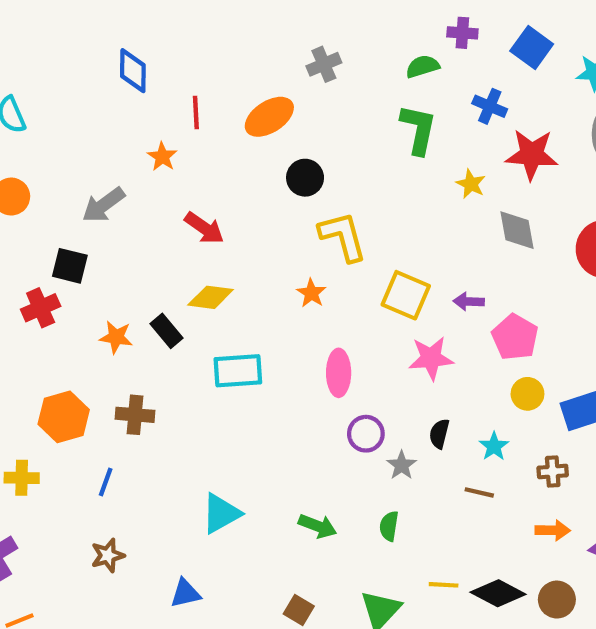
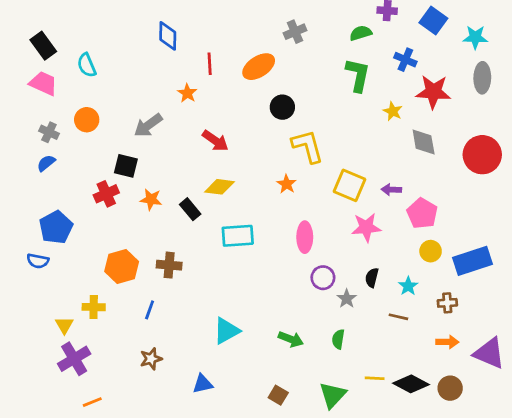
orange star: (116, 337) -> (151, 199), moved

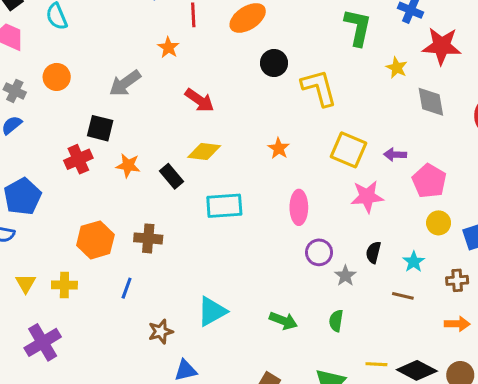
yellow L-shape: (308, 146) -> (319, 88), moved
yellow triangle: (64, 325) -> (26, 283), moved
brown star: (151, 359) -> (161, 332), moved

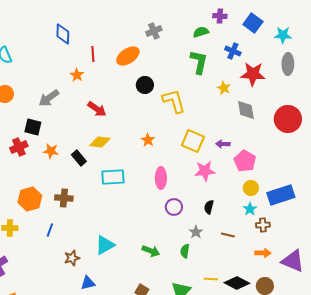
cyan star: (414, 262) -> (250, 209), moved
gray star: (345, 276) -> (196, 232), moved

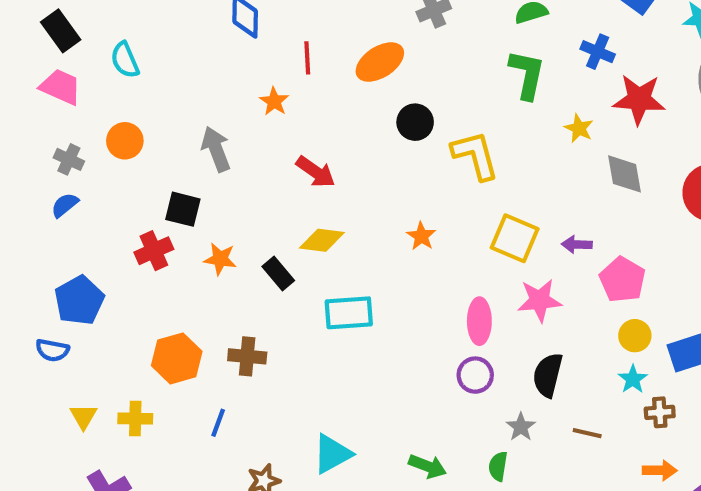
gray arrow: (49, 98) -> (216, 149), turned 105
pink ellipse: (161, 178) -> (479, 321), moved
black semicircle: (209, 207) -> (548, 375), size x1.5

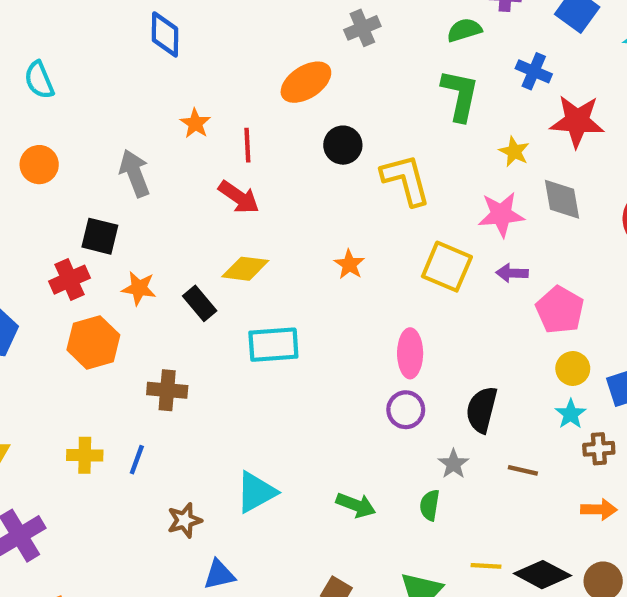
red line: (307, 58) -> (247, 145), moved
pink star: (539, 300) -> (501, 214), moved
orange hexagon: (177, 358) -> (93, 342), moved
yellow cross: (135, 419) -> (85, 455), moved

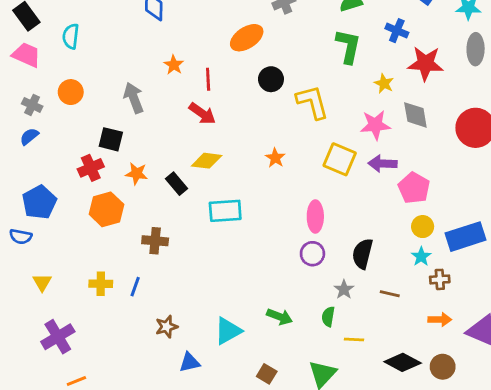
cyan semicircle: (39, 80) -> (71, 36), turned 30
purple arrow: (512, 273) -> (383, 164), size x1.4
cyan triangle: (256, 492) -> (228, 331), moved
yellow line: (486, 566) -> (354, 340), moved

